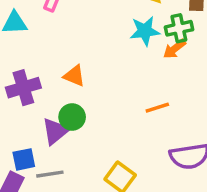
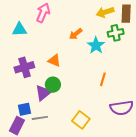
cyan star: (145, 31) -> (96, 45), moved, turned -30
orange arrow: (174, 49) -> (76, 34), moved
orange line: (157, 108) -> (103, 79), turned -56

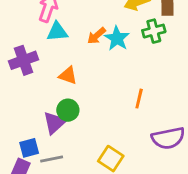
cyan triangle: (19, 29) -> (57, 32), moved
cyan star: (96, 45) -> (117, 38), moved
purple cross: (24, 67) -> (24, 60), moved

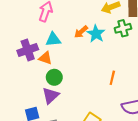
cyan triangle: (57, 32) -> (53, 39), moved
orange triangle: (68, 75) -> (45, 58), moved
green circle: (68, 110) -> (54, 77), moved

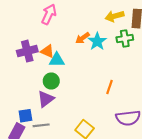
cyan triangle: (53, 39) -> (57, 60), moved
orange triangle: (45, 58) -> (47, 51), moved

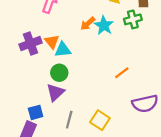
orange triangle: (47, 51) -> (52, 42), turned 32
orange line: (109, 87) -> (122, 73), turned 40
gray line: (41, 125) -> (69, 120), moved, turned -63

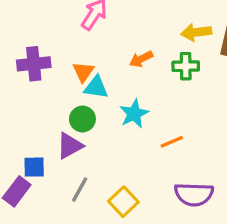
green cross: (133, 19) -> (186, 66), moved
cyan star: (104, 26) -> (134, 114), moved
purple cross: (30, 44) -> (34, 64), moved

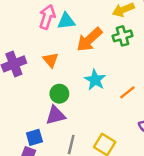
orange arrow: (141, 59) -> (89, 40), size x1.6
cyan triangle: (96, 87) -> (66, 21), moved
purple triangle: (70, 146) -> (56, 115), turned 30

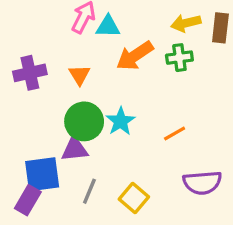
cyan star: (95, 80) -> (121, 121), moved
green circle: (59, 94) -> (84, 121), size x1.5
blue square: (34, 137) -> (42, 174), size x1.6

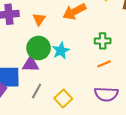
green cross: (179, 58) -> (103, 41), moved
orange line: (175, 133) -> (104, 64), moved

